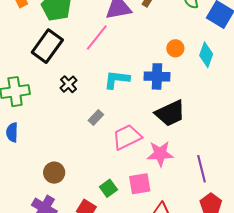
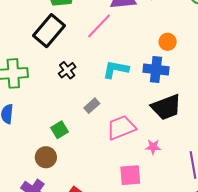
orange circle: (175, 48) -> (168, 42), moved
pink star: (160, 154) -> (153, 147), size x0.6
green square: (108, 188) -> (59, 130), moved

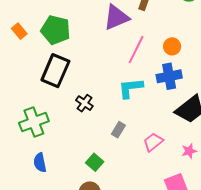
pink line: (99, 26) -> (136, 50), moved
pink trapezoid: (121, 128) -> (153, 142), size x0.7

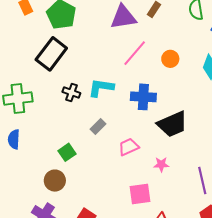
blue cross: (169, 76) -> (143, 97), moved
cyan L-shape: (131, 88) -> (101, 88), moved
black cross: (84, 103) -> (71, 93), turned -30

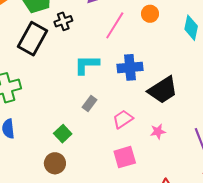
orange circle: (170, 59) -> (150, 14), moved
black cross: (71, 93) -> (63, 21), moved, turned -30
pink square: (140, 194) -> (125, 157), moved

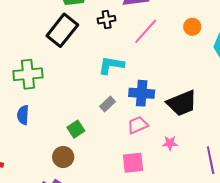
orange circle: (150, 14) -> (192, 27), moved
black cross: (63, 21) -> (107, 20), moved
blue cross: (130, 67) -> (142, 93), moved

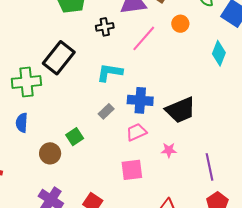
orange circle: (192, 27) -> (180, 24), moved
black rectangle: (62, 30) -> (59, 58), moved
brown circle: (63, 157) -> (50, 153), moved

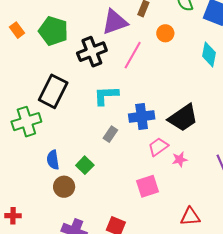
black cross: (105, 27) -> (92, 52), size x1.6
blue semicircle: (22, 123) -> (53, 160), moved
pink trapezoid: (136, 132) -> (158, 147), moved

